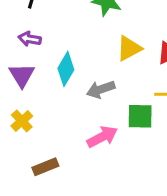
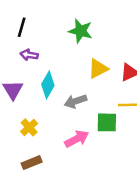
purple arrow: (30, 39) -> (29, 55), moved
yellow cross: (22, 121) -> (29, 127), moved

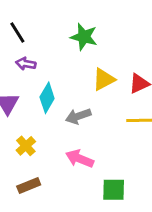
black line: (22, 27) -> (17, 33), turned -48
green square: (107, 122) -> (114, 190), moved
pink arrow: (77, 139) -> (80, 159), turned -130

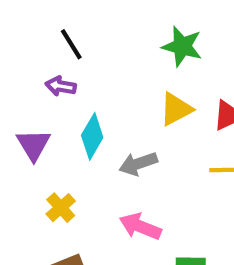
black line: (17, 33) -> (71, 44), moved
green star: (84, 37) -> (182, 46), moved

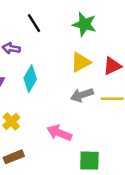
black line: (71, 44) -> (34, 23), moved
gray arrow: (138, 164) -> (82, 95), moved

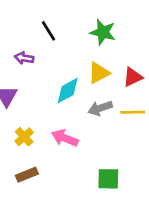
cyan diamond: (30, 79) -> (68, 91), moved, turned 32
pink arrow: (59, 133) -> (65, 138), moved

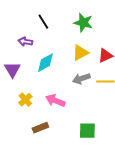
cyan diamond: (68, 91) -> (45, 63), moved
brown rectangle: (27, 175) -> (40, 128), moved

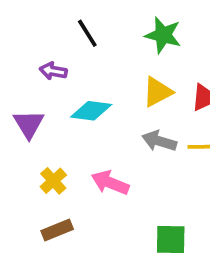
cyan diamond: (45, 63) -> (91, 111), turned 35
gray arrow: (81, 79) -> (159, 141), turned 36
brown rectangle: (40, 128) -> (57, 230), moved

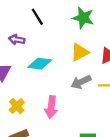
gray arrow: (159, 141) -> (81, 82), turned -42
pink arrow: (110, 183) -> (51, 107), turned -105

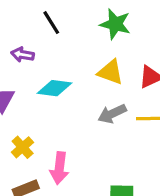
yellow triangle: (80, 52) -> (110, 72), turned 48
pink arrow: (51, 107) -> (59, 168), moved

